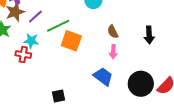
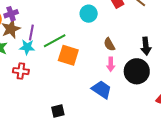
purple line: (35, 16) -> (31, 33), turned -35
cyan star: (31, 41) -> (27, 47), moved
black circle: (141, 84) -> (137, 71), moved

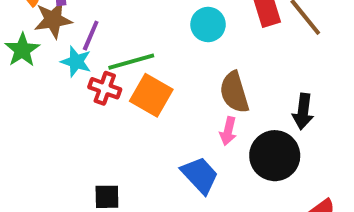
brown semicircle: (109, 44) -> (234, 92), size x1.5
red cross: (21, 71) -> (105, 88), moved

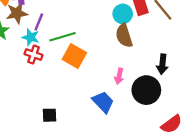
cyan circle: (208, 25) -> (123, 14), moved
red cross: (105, 88) -> (34, 55), moved
brown semicircle: (234, 92) -> (124, 36), moved

